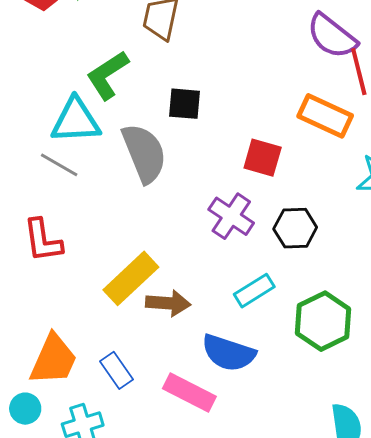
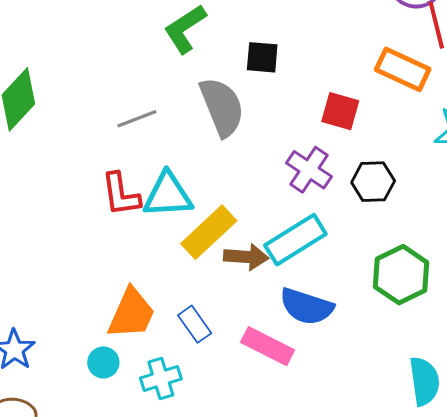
cyan triangle: (76, 121) -> (168, 195), moved
gray line: (59, 165) -> (137, 119), turned -51
cyan rectangle: (254, 291) -> (295, 240), moved, size x1.5

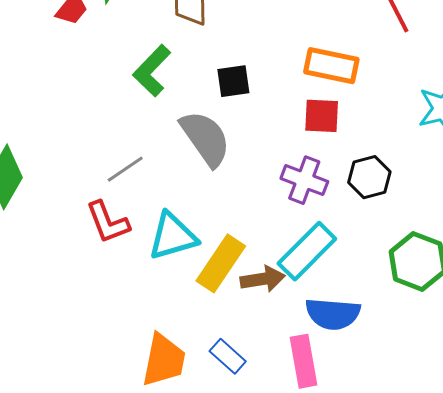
orange rectangle: (403, 69) -> (331, 66), moved
red L-shape: (121, 194) -> (108, 222), moved
pink rectangle: (268, 346) -> (304, 361), turned 66

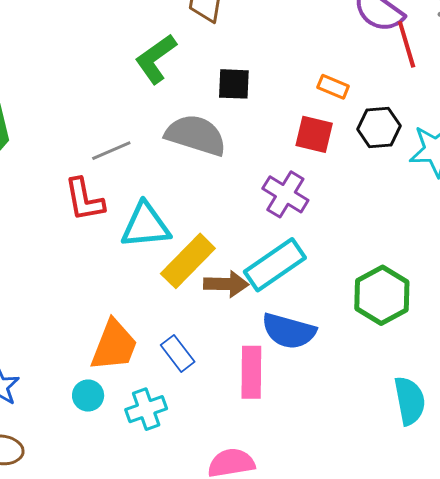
orange rectangle: (331, 66) -> (333, 87), size x0.6
gray semicircle: (205, 138) -> (196, 135), turned -48
black hexagon: (369, 177) -> (379, 128), moved

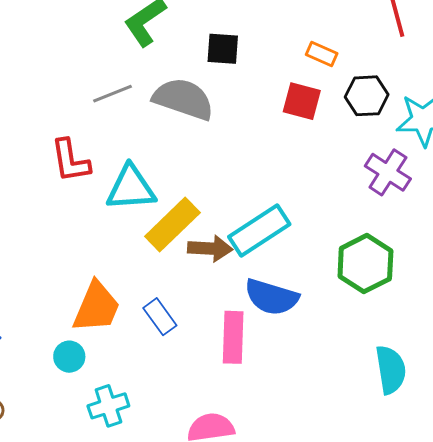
gray line: (111, 151) -> (113, 94), moved
purple cross: (285, 194) -> (388, 172), moved
cyan cross: (146, 409) -> (108, 406), moved

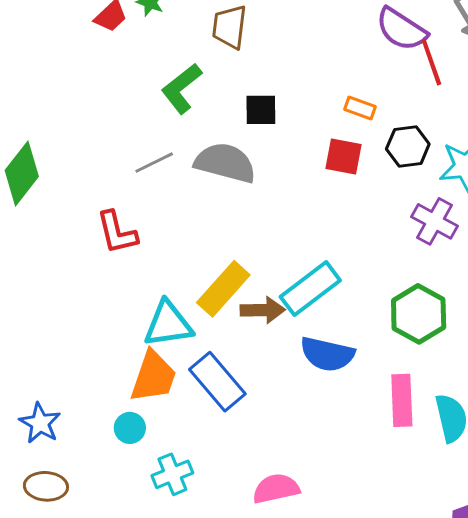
cyan triangle: (131, 188) -> (168, 324), moved
blue rectangle: (160, 317) -> (217, 382), size x1.6
pink rectangle: (233, 337) -> (402, 400), moved

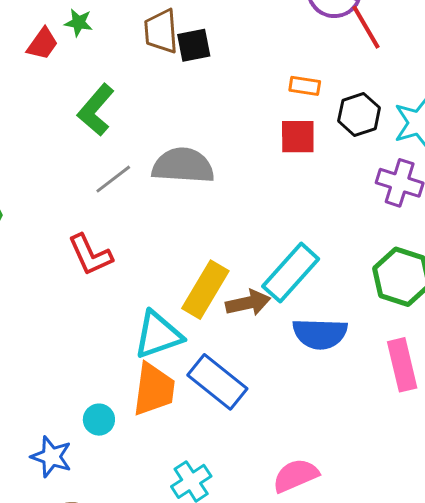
green L-shape: (182, 88) -> (96, 110), moved
black square: (261, 110) -> (194, 45), moved
cyan circle: (130, 428) -> (99, 420), moved

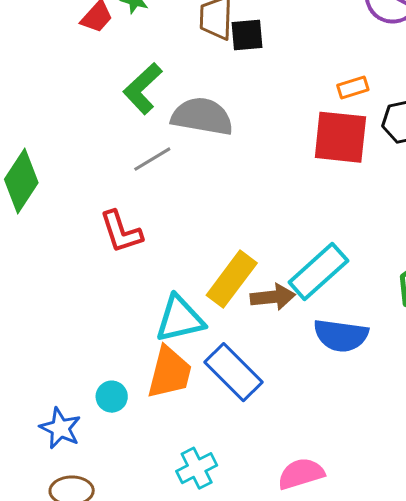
orange rectangle: (305, 86) -> (353, 87), turned -32
red square: (298, 137) -> (340, 137), size x1.5
gray semicircle: (183, 166) -> (202, 116), moved

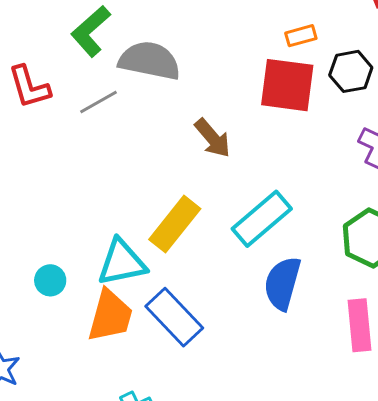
red L-shape: (121, 232) -> (29, 87), moved
brown arrow: (273, 297) -> (213, 138), moved, turned 54
blue semicircle: (341, 335) -> (282, 283), turned 96
cyan circle: (112, 397) -> (50, 280), moved

